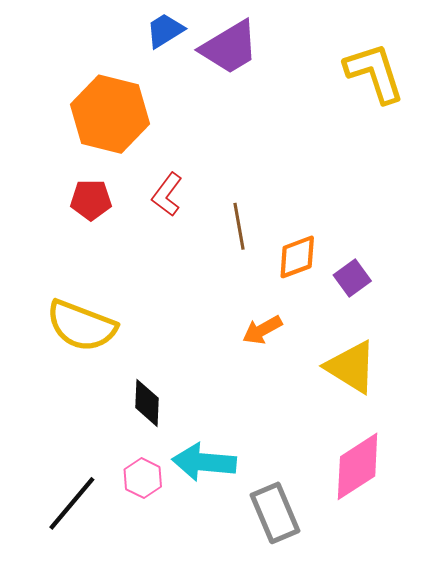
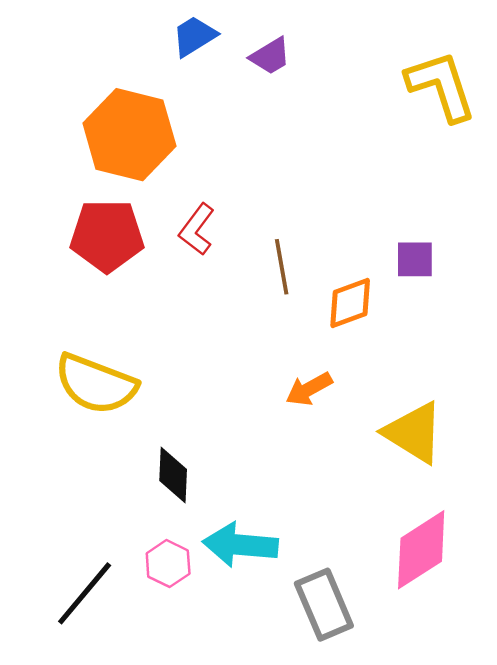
purple trapezoid: (230, 47) -> (270, 56), size x0.6
red pentagon: (91, 200) -> (107, 236), size x1.5
purple square: (352, 278) -> (415, 259), moved, turned 36

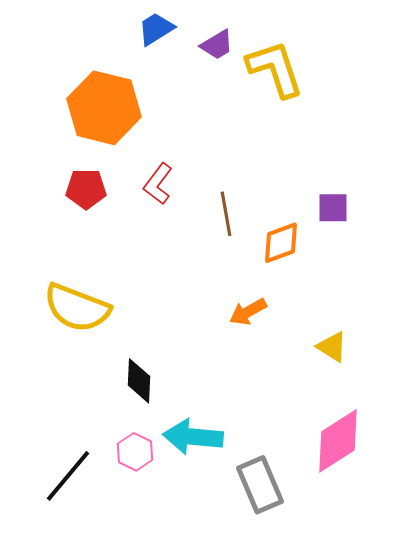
yellow L-shape: (441, 86) -> (275, 69), moved
red pentagon: (107, 236) -> (86, 189), size x0.7
yellow triangle: (414, 433) -> (332, 347), size x0.6

